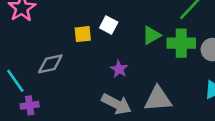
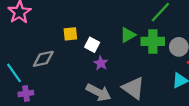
white square: (109, 25) -> (92, 45), moved
gray triangle: (158, 99) -> (133, 88), turned 40

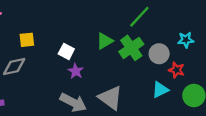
yellow square: (70, 34) -> (27, 40), moved
green cross: (153, 41) -> (131, 48), turned -35

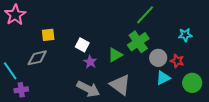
green triangle: (105, 41) -> (115, 55), moved
gray circle: (159, 54) -> (158, 58), moved

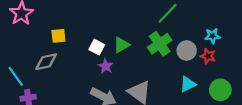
green triangle: (115, 55) -> (121, 45), moved
gray circle: (158, 58) -> (187, 50), moved
red star: (177, 61) -> (208, 56), moved

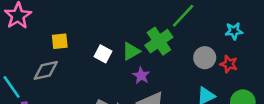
cyan star: (212, 36) -> (234, 31), moved
green cross: (160, 44) -> (159, 41), moved
purple star: (106, 66) -> (141, 75), moved

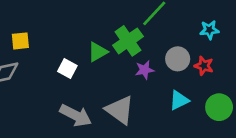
white square: (103, 54) -> (67, 69), moved
purple star: (141, 75) -> (145, 70), moved, turned 30

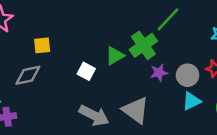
gray circle: (178, 59) -> (188, 75), moved

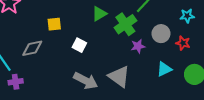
yellow square: (42, 45) -> (54, 24), moved
green triangle: (115, 56) -> (99, 14), moved
gray circle: (188, 75) -> (161, 34), moved

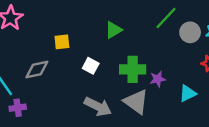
green cross: (125, 24) -> (133, 69), moved, turned 35
gray circle: (161, 34) -> (190, 32), moved
purple star: (138, 46) -> (158, 79), moved

